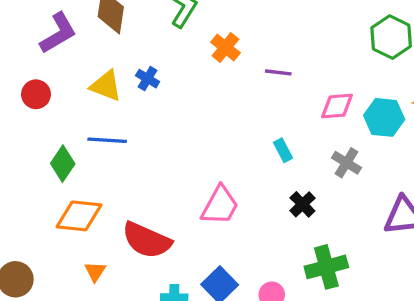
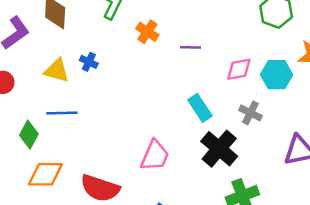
cyan rectangle: (283, 150) -> (200, 108), size x1.5
black cross: (302, 204) -> (219, 149), size x1.8

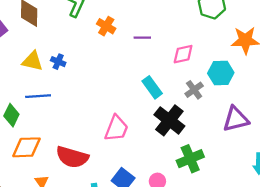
blue cross: (89, 62) -> (58, 62), moved
cyan hexagon: (277, 75) -> (221, 73), moved
gray cross: (250, 113) -> (194, 90), turned 30

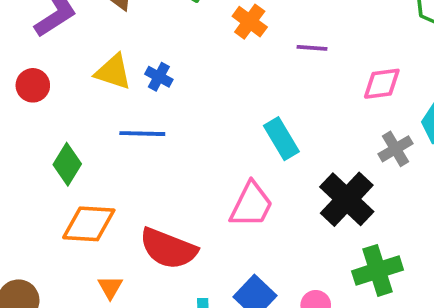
cyan rectangle: (152, 87) -> (281, 139), moved
blue line: (38, 96) -> (142, 134), moved

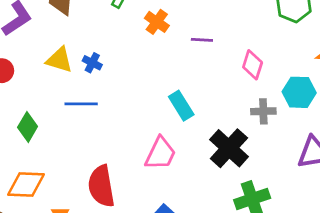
pink diamond: (382, 84) -> (253, 65), turned -64
gray cross: (396, 149) -> (263, 111), turned 30
orange diamond: (89, 224) -> (26, 185), moved
red semicircle: (168, 249) -> (101, 186), turned 60

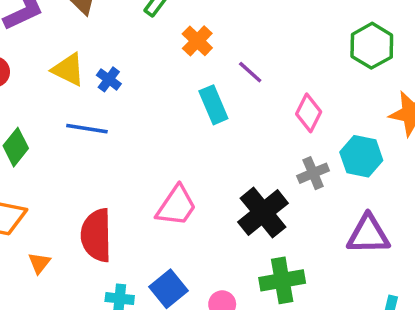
purple line: (202, 40) -> (250, 72), turned 30
cyan rectangle: (181, 106) -> (213, 105), moved
gray cross: (263, 111) -> (313, 173), turned -30

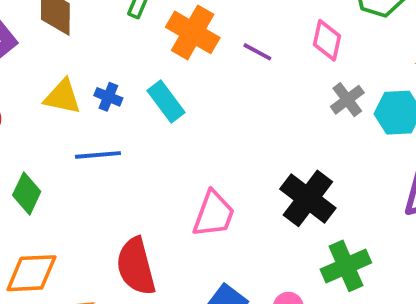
orange cross: (197, 41) -> (193, 32), size x1.5
cyan rectangle: (213, 105) -> (166, 101), moved
pink diamond: (309, 113) -> (327, 40), moved
gray cross: (313, 173) -> (347, 100), moved

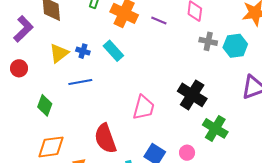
yellow triangle: (62, 97) -> (59, 53), turned -45
gray cross: (347, 100) -> (208, 41), turned -36
green cross: (346, 266) -> (215, 128), turned -30

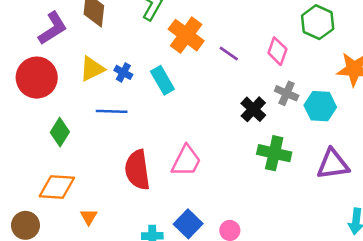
red circle: (19, 68) -> (37, 78), size x1.8
black cross: (192, 95) -> (253, 109), moved, size x0.7
green cross: (215, 128) -> (274, 153), moved, turned -30
red semicircle: (105, 138) -> (137, 170), moved

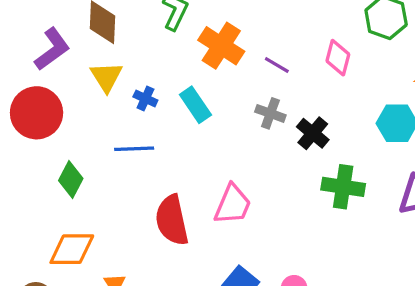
yellow triangle: (92, 69) -> (106, 77), moved, turned -32
gray cross: (287, 93) -> (270, 113), moved

